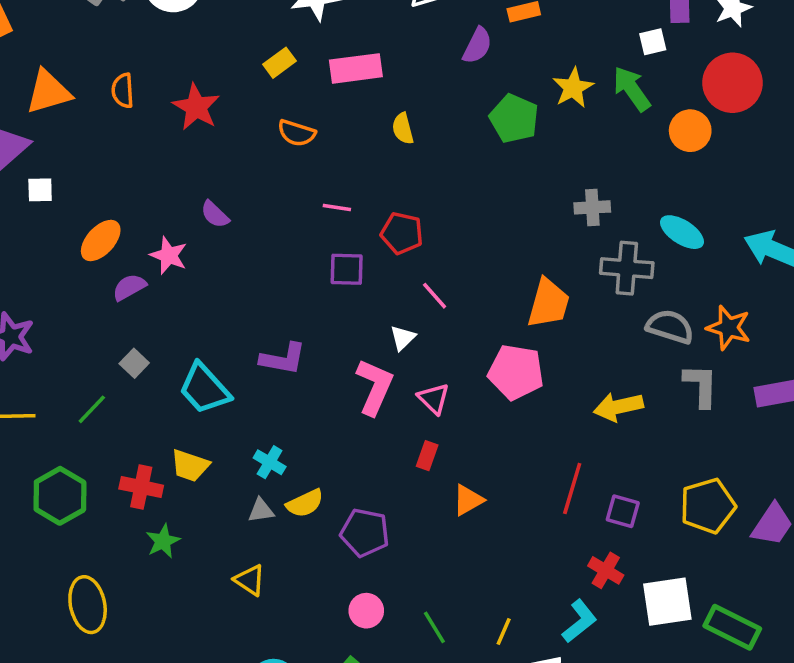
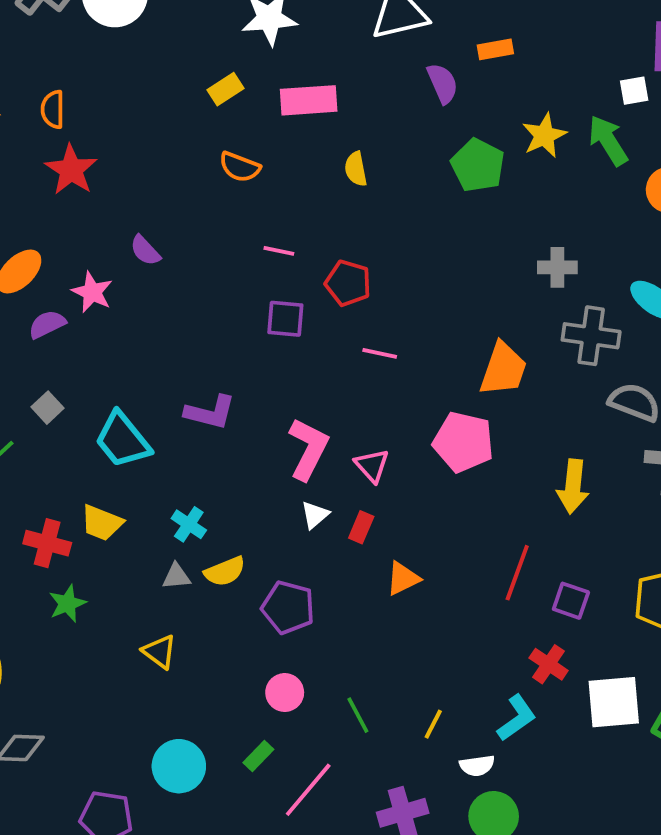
purple semicircle: (477, 46) -> (442, 83), turned -54
red star: (196, 107) -> (71, 170), moved
pink line: (435, 296) -> (380, 353), turned -40
white triangle: (403, 338) -> (315, 515), moved
yellow arrow: (618, 407) -> (573, 486), turned -75

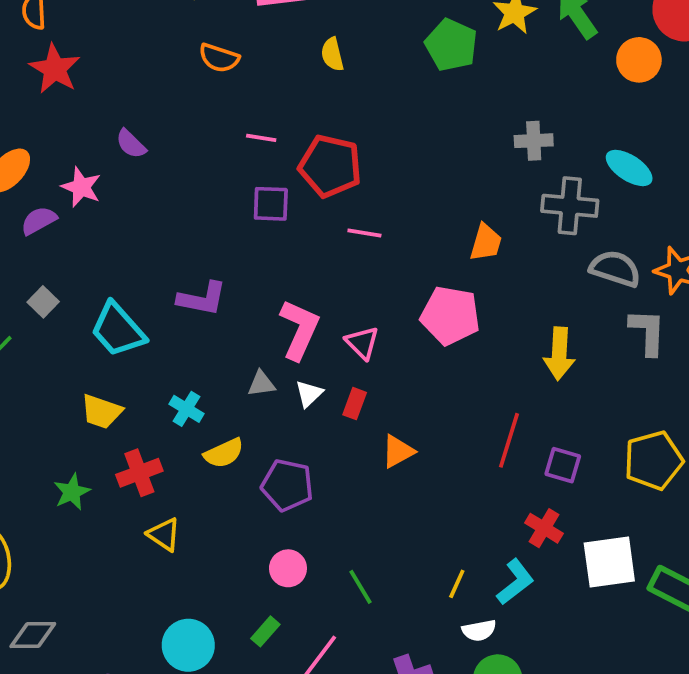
red pentagon: (348, 283) -> (330, 166), size x1.4
orange trapezoid: (503, 369) -> (486, 242), size x0.7
red cross: (47, 543) -> (139, 473), moved, turned -33
gray triangle: (176, 576) -> (261, 384), moved
yellow line: (433, 724) -> (457, 584), moved

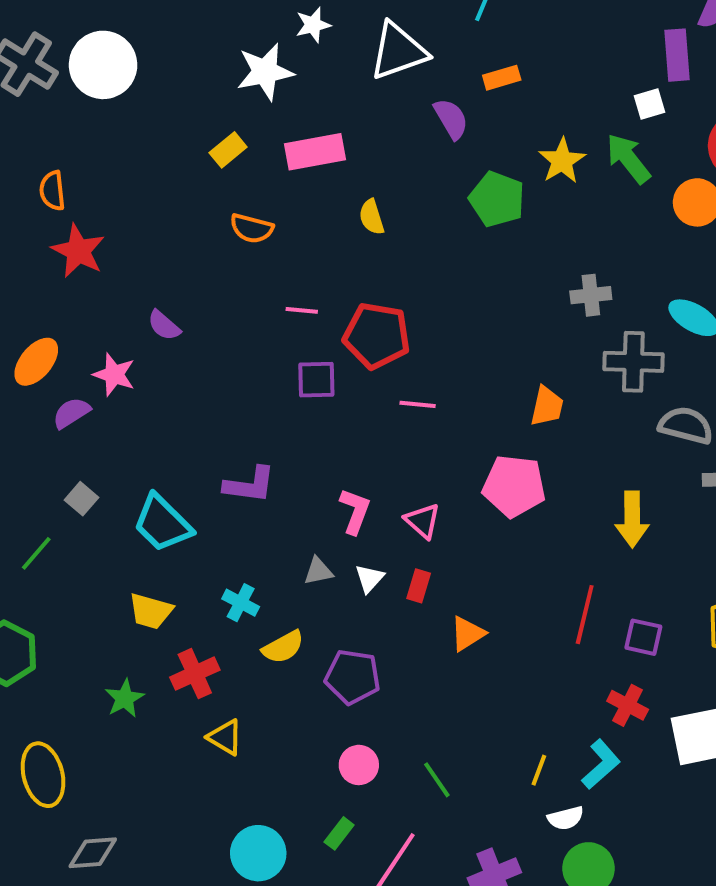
pink L-shape: (299, 330) -> (355, 511), size x0.7

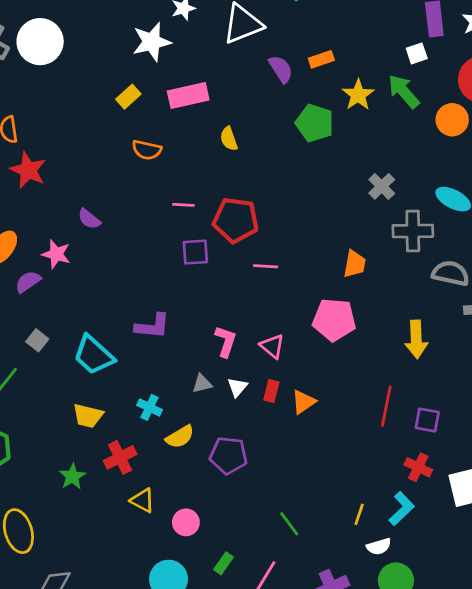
orange rectangle: (502, 78) -> (321, 59), moved
gray cross: (591, 295) -> (382, 186), turned -36
orange triangle: (467, 634) -> (303, 402), moved
pink circle: (359, 765) -> (186, 522), moved

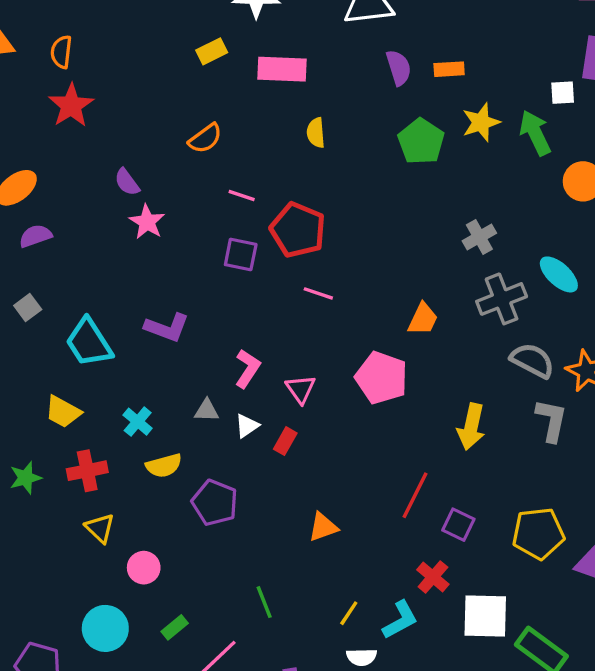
orange semicircle: (147, 150) -> (205, 138), moved, turned -64
gray cross: (413, 231) -> (502, 299), turned -36
pink star: (56, 254) -> (147, 222), moved
orange triangle: (303, 402) -> (323, 527), moved

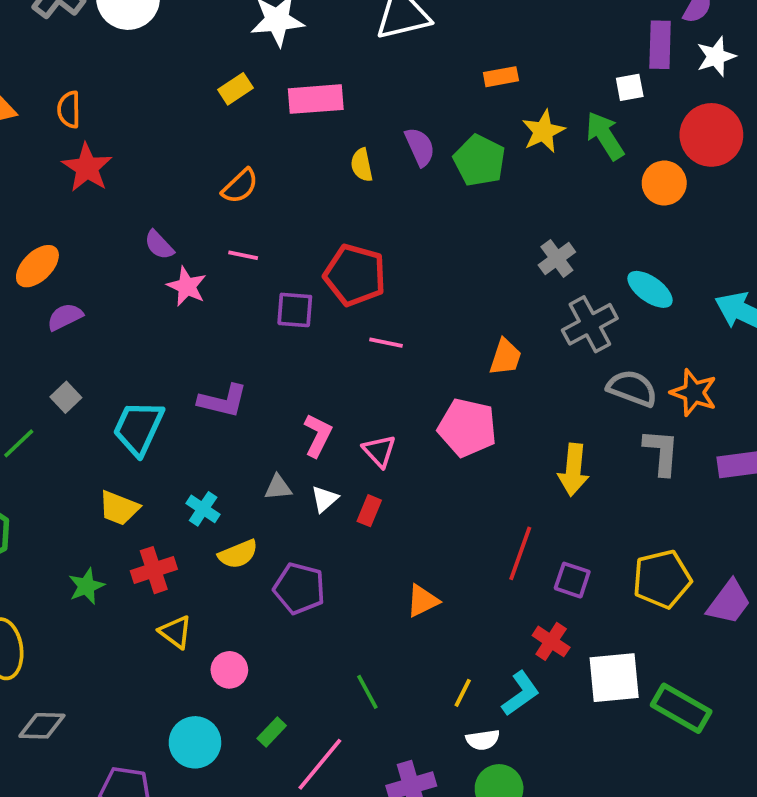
purple semicircle: (399, 68) -> (420, 147), moved
pink line: (242, 196) -> (243, 255), moved
cyan trapezoid: (89, 343) -> (138, 428), turned 64

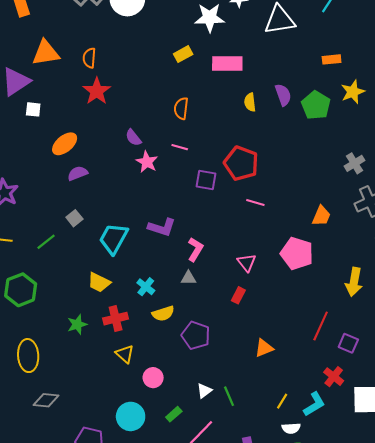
orange semicircle: (240, 186) -> (181, 108), turned 135
pink L-shape: (318, 435) -> (195, 249), moved
white triangle: (325, 499) -> (204, 391), moved

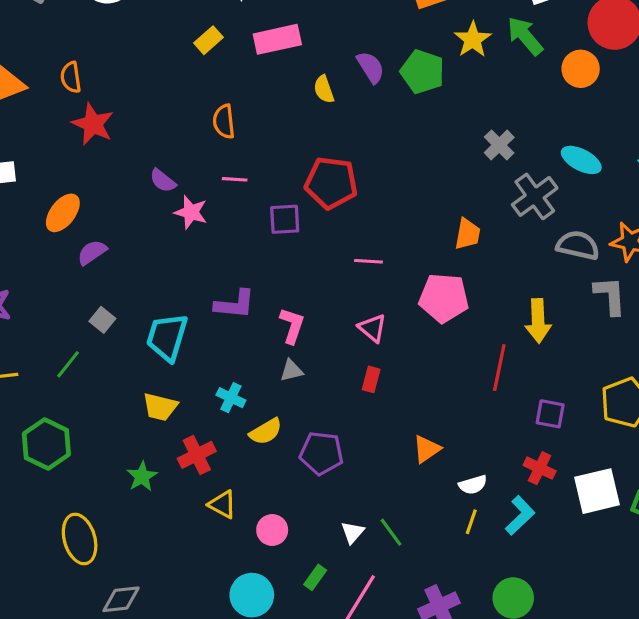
pink line: (255, 202) -> (369, 261), moved
red line: (321, 326) -> (499, 368), moved
white semicircle: (291, 428) -> (473, 485), moved

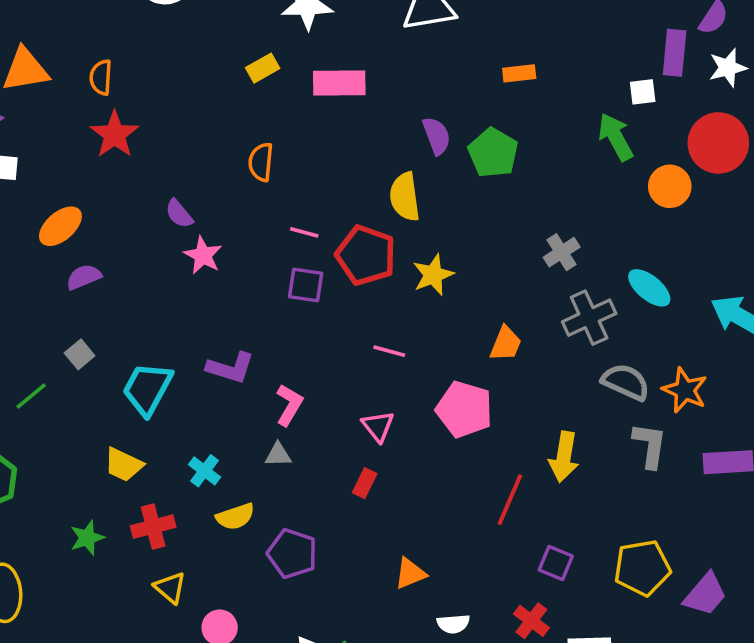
yellow star: (473, 40) -> (433, 275), moved
yellow semicircle: (324, 89) -> (405, 197), moved, size x1.5
pink line: (235, 179) -> (304, 232), moved

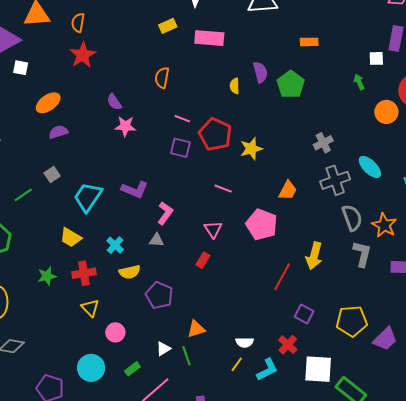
green arrow: (616, 137) -> (359, 82), size x0.6
yellow semicircle: (405, 197) -> (235, 86), moved, size x0.6
pink star: (203, 255) -> (125, 126), turned -30
gray semicircle: (626, 382) -> (352, 218), turned 40
orange triangle: (410, 573) -> (196, 329), moved

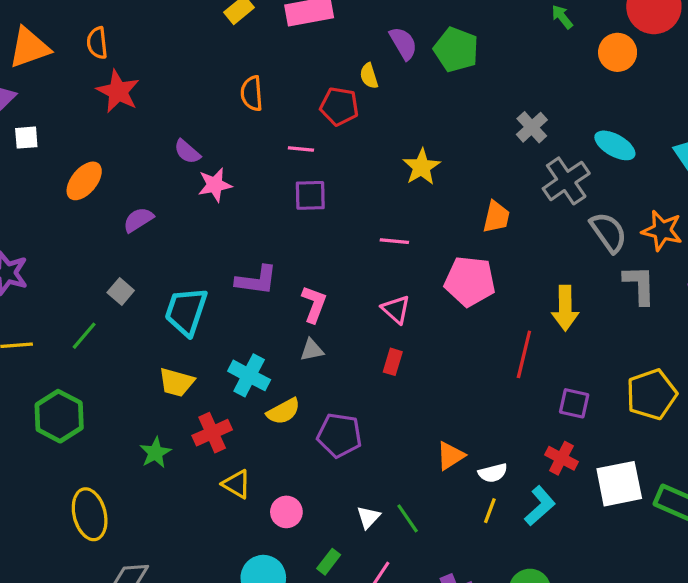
purple semicircle: (58, 132) -> (138, 220), moved
red pentagon: (215, 134) -> (339, 106), moved, size x0.7
cyan cross: (115, 245) -> (249, 375), size x1.4
orange triangle: (196, 329) -> (450, 456), moved

